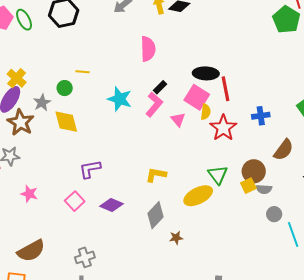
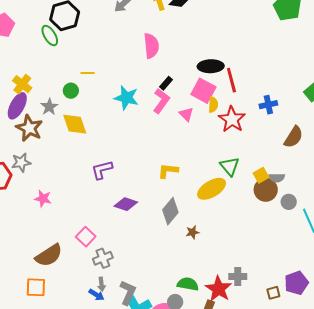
green ellipse: (24, 20) -> (50, 36), moved
brown circle: (254, 171) -> (266, 190), moved
pink square: (75, 201) -> (86, 237), moved

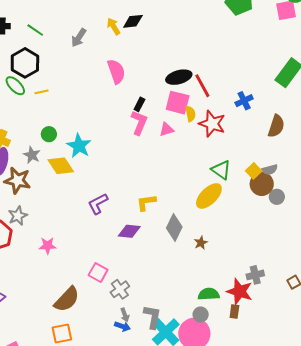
yellow line: (88, 73) -> (41, 92), moved
cyan star: (126, 98) -> (79, 146), moved, turned 30
pink triangle: (186, 114) -> (167, 130), turned -49
yellow L-shape: (168, 171) -> (146, 202), moved
gray circle: (289, 202) -> (277, 197), moved

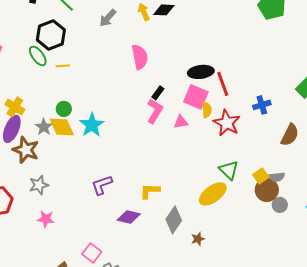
yellow diamond: (61, 166) -> (62, 127), moved
gray star: (18, 216) -> (39, 185), moved

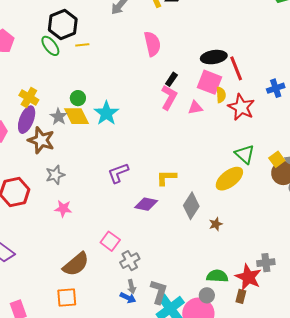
yellow line: (63, 66) -> (82, 45), moved

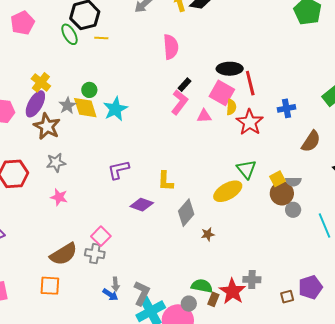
yellow L-shape: (166, 177) -> (165, 181), turned -95
gray cross: (130, 261) -> (95, 254), moved, turned 30
brown rectangle: (241, 296) -> (213, 299), moved

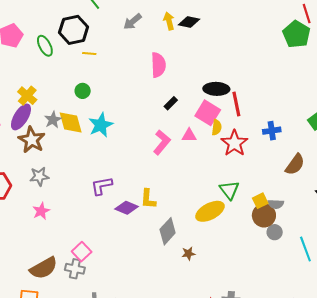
green ellipse: (69, 34) -> (45, 46), moved
green circle: (89, 90) -> (83, 91), moved
pink L-shape: (180, 102) -> (162, 142), moved
pink star: (59, 197) -> (41, 211), turned 30
purple diamond: (142, 205) -> (127, 208), moved

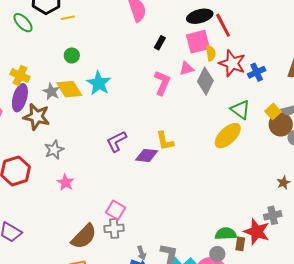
pink square: (208, 113) -> (198, 42), turned -30
blue cross: (272, 131) -> (257, 72), moved
gray diamond: (168, 231) -> (205, 81), moved
brown star: (188, 254) -> (283, 183), moved

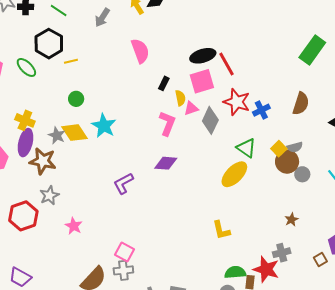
yellow semicircle: (211, 53) -> (180, 98), moved
yellow L-shape: (165, 141) -> (221, 230), moved
gray star: (54, 150) -> (49, 195), moved
purple diamond: (147, 155) -> (166, 163), moved

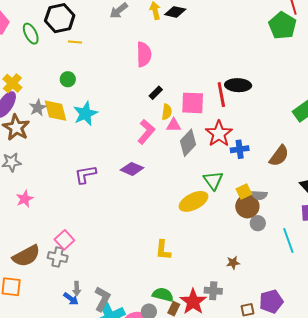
black ellipse: (203, 56) -> (238, 85), moved

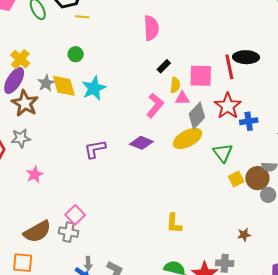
yellow square: (244, 192) -> (236, 179), moved
yellow ellipse: (193, 201) -> (187, 138), moved

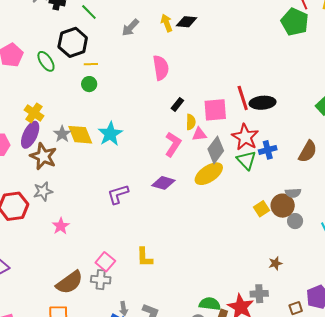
green circle: (76, 54) -> (89, 84), moved
black ellipse: (246, 57) -> (263, 103), moved
green triangle: (223, 153) -> (246, 160), moved
yellow L-shape: (174, 223) -> (145, 257), moved

